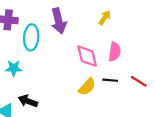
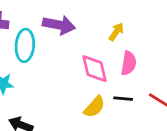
yellow arrow: (105, 18) -> (116, 32), moved
purple arrow: (59, 21) -> (59, 25), turned -65

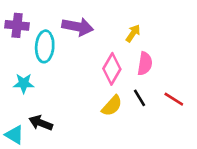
pink diamond: (94, 69) -> (112, 69), turned 44
black line: (123, 99) -> (140, 98), turned 54

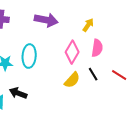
cyan ellipse: (45, 46) -> (29, 56), moved

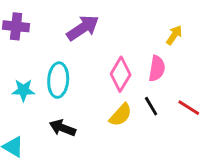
purple arrow: (46, 20) -> (83, 28), turned -45
yellow arrow: (88, 25) -> (174, 35), moved
black arrow: (18, 93) -> (63, 128), moved

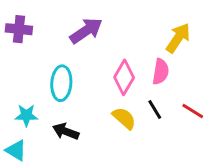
yellow arrow: (174, 35) -> (178, 38), size x1.5
cyan star: (23, 90) -> (26, 115), moved
yellow semicircle: (121, 115) -> (124, 118), turned -90

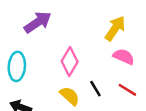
pink semicircle: (161, 72) -> (124, 57), moved, turned -75

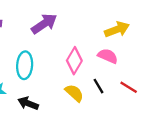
yellow arrow: (115, 28) -> (117, 29), turned 35
pink semicircle: (124, 57) -> (108, 56), moved

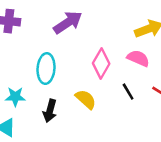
yellow semicircle: (74, 93) -> (86, 99), moved
black arrow: (28, 103) -> (50, 111), turned -96

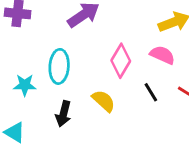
cyan star: (15, 97) -> (25, 85), moved

